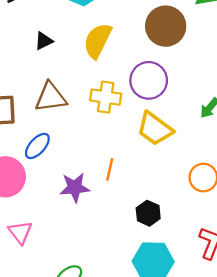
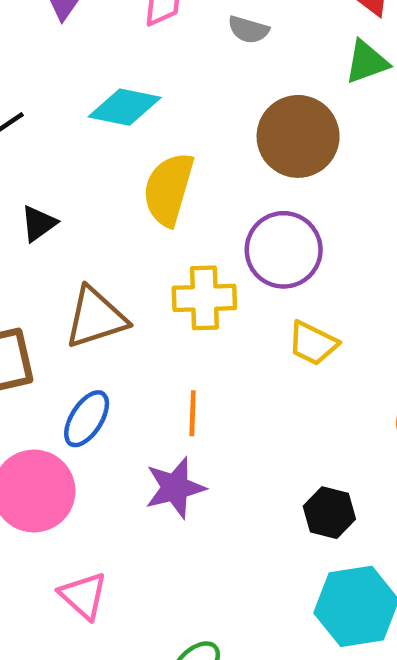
black triangle: (44, 41) -> (39, 223), moved
yellow trapezoid: (155, 129) -> (313, 343), size x0.7
orange line: (110, 169) -> (193, 413), moved

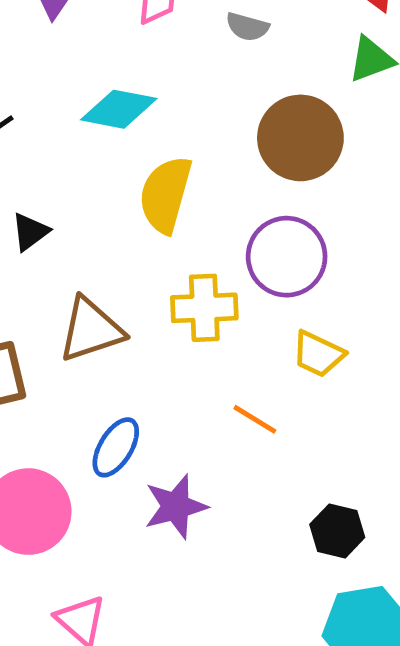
orange line: (193, 413) -> (255, 419), moved, turned -60
blue ellipse: (87, 419) -> (116, 447), moved

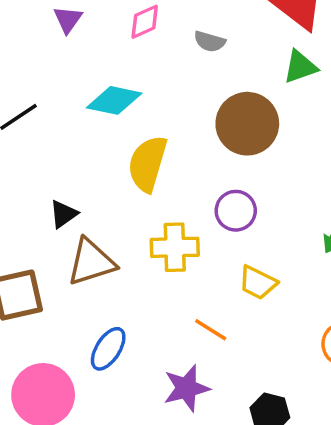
black triangle: (30, 232) -> (63, 214), moved
purple circle: (287, 257) -> (236, 211), size x0.7
purple star: (176, 506) -> (186, 388), moved

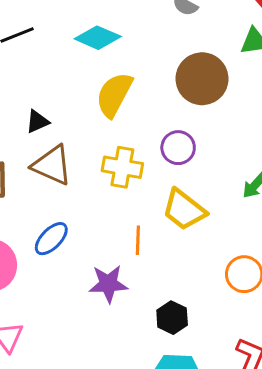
brown triangle: (91, 262) -> (52, 165), turned 30
yellow trapezoid: (258, 283) -> (184, 210), size x1.4
orange line: (211, 330) -> (138, 240), turned 48

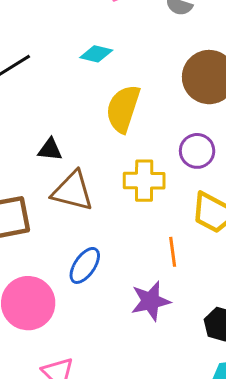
cyan diamond: (98, 38) -> (96, 54), size x0.7
black triangle: (37, 122) -> (50, 149), turned 40

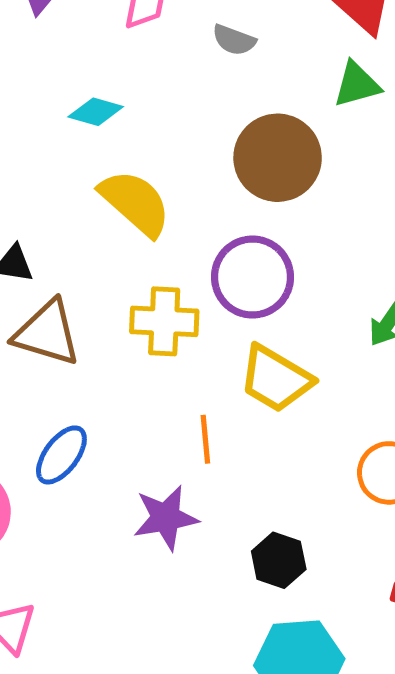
yellow semicircle: (123, 109) -> (135, 203), turned 111
purple circle: (197, 151) -> (252, 277), size x1.4

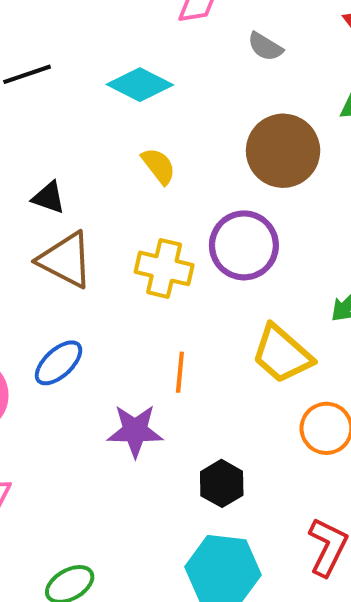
cyan diamond: (96, 112) -> (140, 85), size x1.4
yellow semicircle: (135, 203) -> (159, 166), size x0.6
yellow trapezoid: (276, 379) -> (282, 354), moved

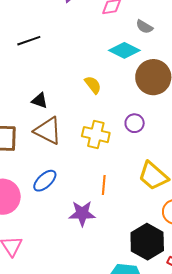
cyan diamond: (140, 85) -> (124, 50), moved
purple circle: (244, 245) -> (135, 123), size x0.6
black hexagon: (222, 483) -> (147, 242), moved, size x1.6

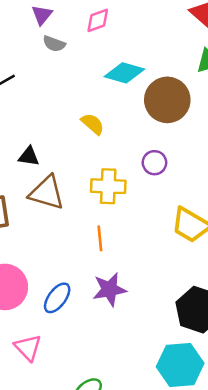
gray semicircle: (144, 27) -> (54, 44), moved
blue ellipse: (45, 181) -> (57, 298), moved
orange line: (104, 185) -> (100, 238), moved

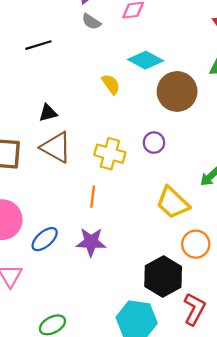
yellow semicircle: (93, 124) -> (111, 84), moved
black triangle: (29, 156) -> (48, 113), turned -36

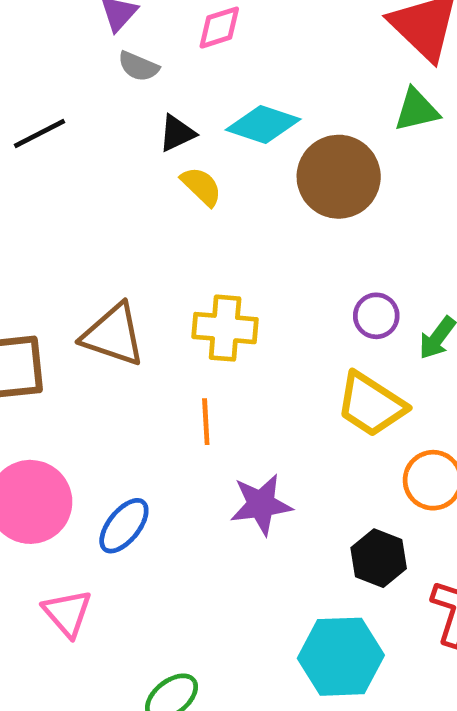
black triangle: (48, 113) -> (177, 133), moved
purple circle: (154, 143) -> (376, 316), moved
purple star: (91, 242) -> (261, 504), moved
black hexagon: (163, 277) -> (379, 558), size x0.7

